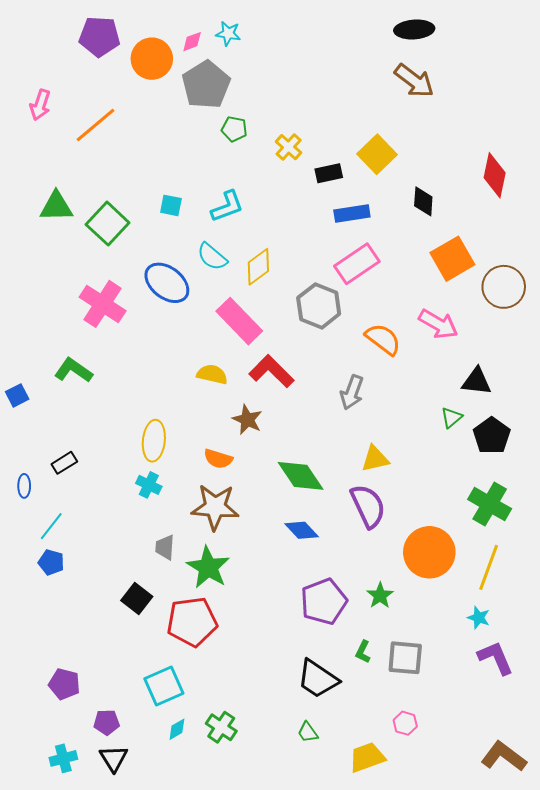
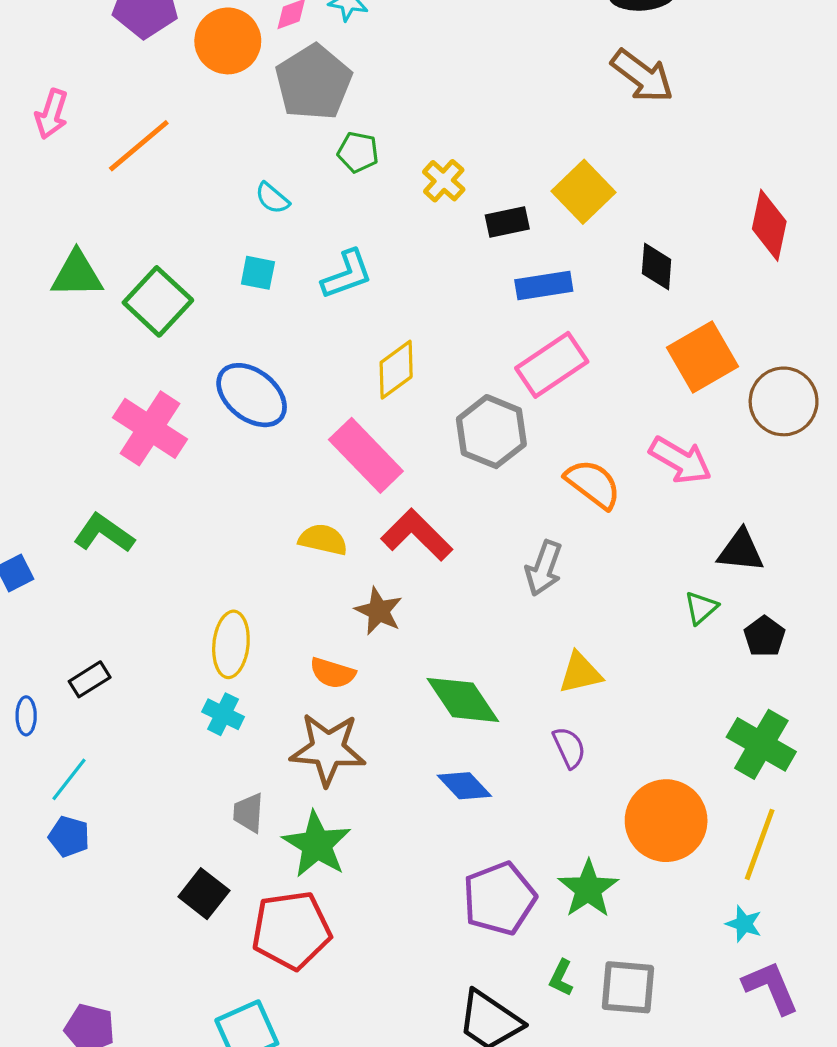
cyan semicircle: (212, 257) -> (272, 198), moved, size x0.7
black pentagon: (492, 436) -> (764, 636), size x0.7
purple semicircle: (368, 506) -> (569, 748), size x0.6
green star: (380, 596) -> (588, 889), size x1.4

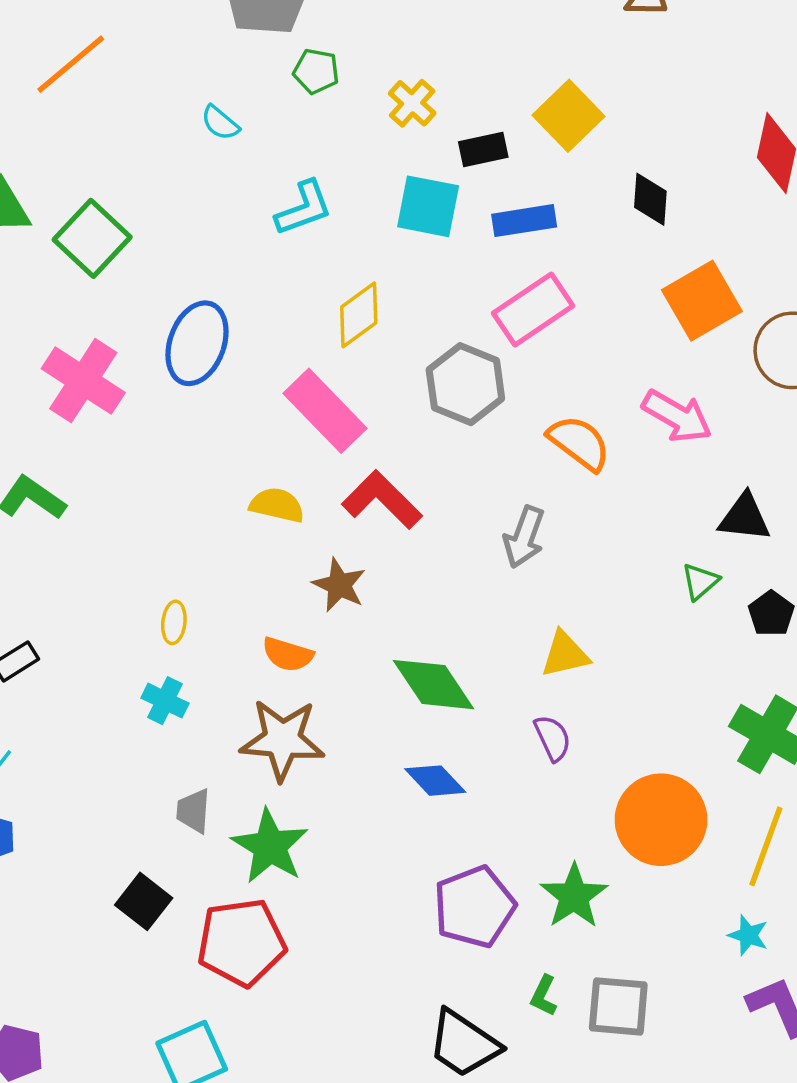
cyan square: (258, 273) -> (428, 206), moved, size x1.6
blue ellipse: (252, 395) -> (197, 343), turned 72
yellow ellipse: (231, 644) -> (174, 622), size x0.6

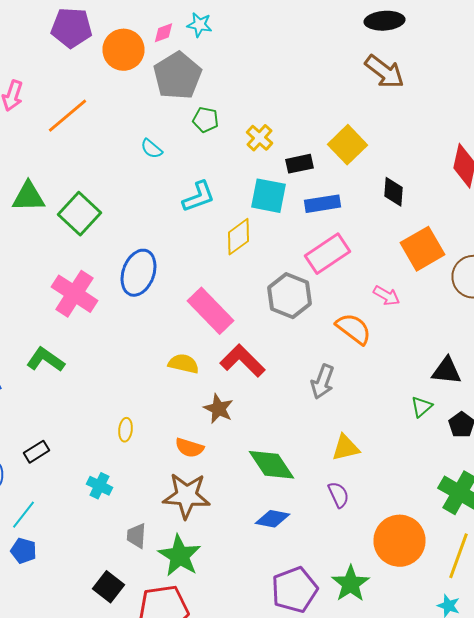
yellow diamond: (359, 315) -> (238, 237), moved
pink arrow: (677, 416) -> (386, 296), moved, size x0.7
cyan cross: (165, 701) -> (100, 486), moved
blue diamond: (435, 781) -> (272, 519), turned -36

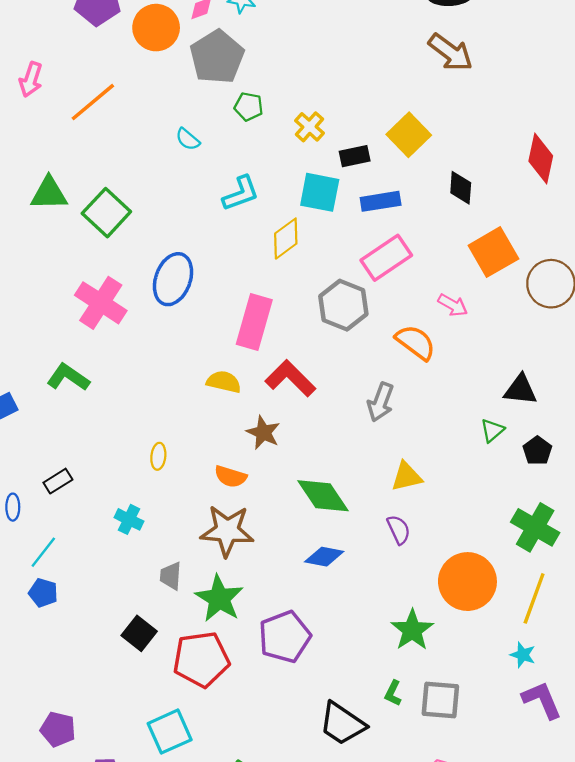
pink rectangle: (210, 311) -> (254, 322), turned 60
purple pentagon: (294, 590) -> (285, 637), moved

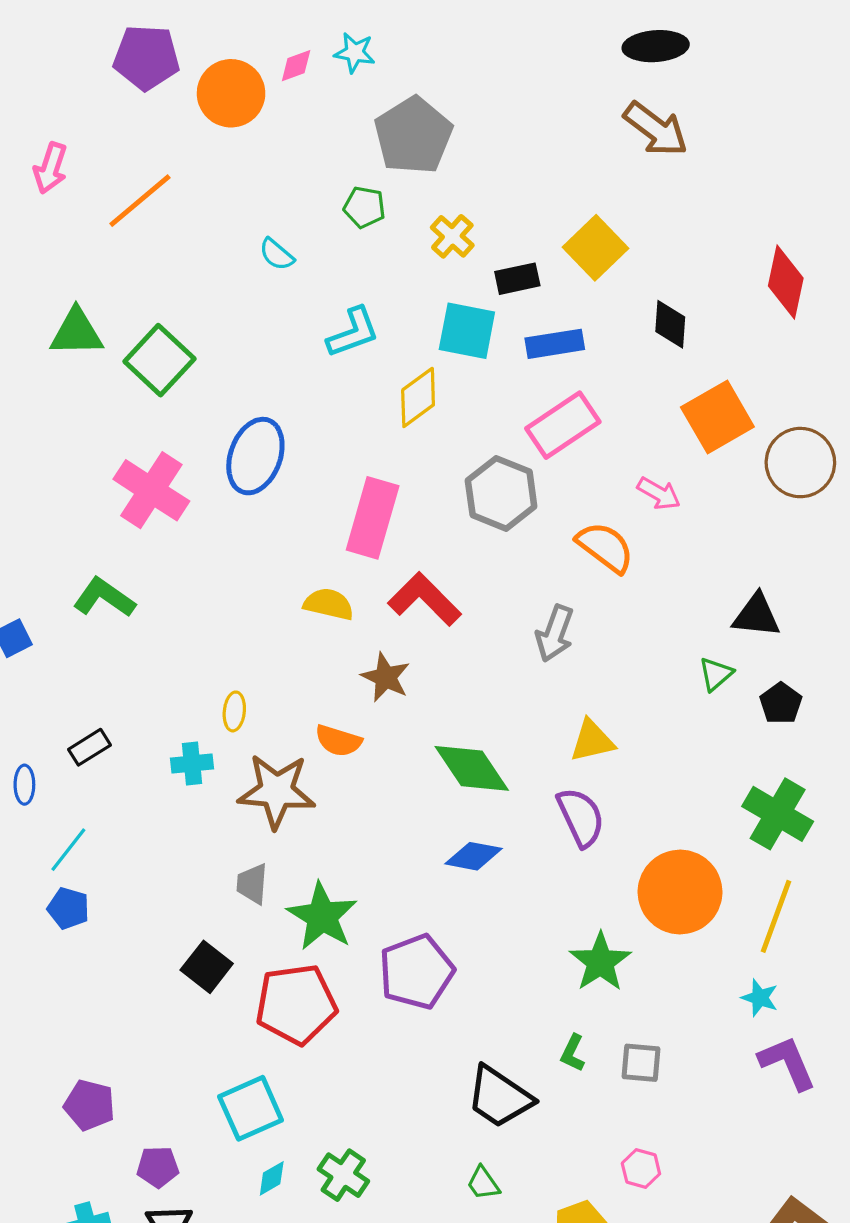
gray pentagon: (217, 57) -> (413, 136), moved
cyan cross: (129, 519) -> (192, 763), moved, turned -32
purple semicircle: (399, 530) -> (581, 817), size x1.4
brown star: (227, 531) -> (277, 791), moved
gray square: (440, 700) -> (641, 1063), size x0.7

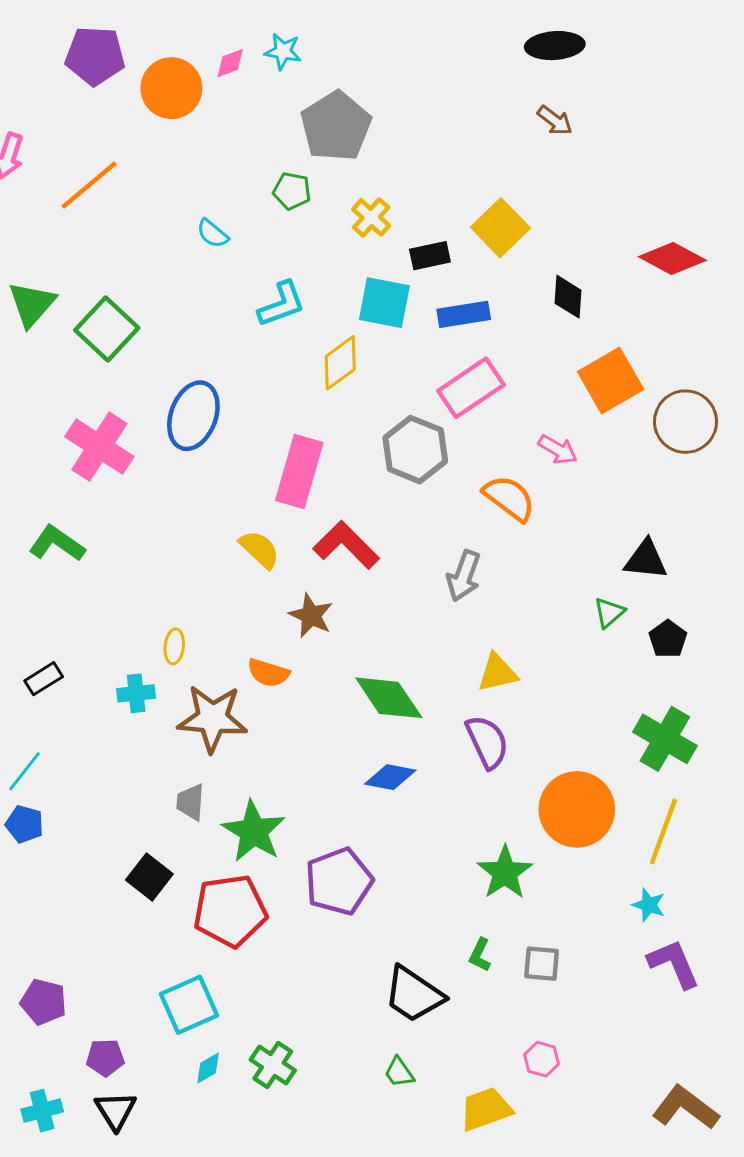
brown arrow: (656, 129) -> (555, 120), size x0.6
red diamond: (786, 282) -> (672, 259), turned -74
green triangle: (76, 332) -> (32, 304), turned -48
yellow semicircle: (329, 604) -> (260, 549), turned 30

